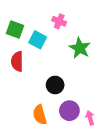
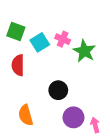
pink cross: (59, 21) -> (63, 39), moved
cyan square: (38, 40) -> (40, 42), turned 30
orange semicircle: (40, 115) -> (26, 115), moved

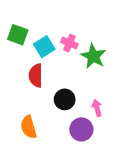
red semicircle: (18, 65) -> (36, 75), moved
pink arrow: (95, 125) -> (97, 108), moved

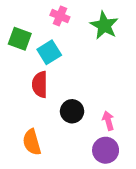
pink cross: (69, 43) -> (60, 16), moved
green star: (93, 56) -> (104, 25), moved
purple circle: (81, 129) -> (106, 150), moved

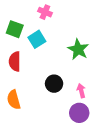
green star: (104, 25) -> (78, 49), moved
red semicircle: (40, 84) -> (15, 61), moved
orange semicircle: (32, 142) -> (14, 100), moved

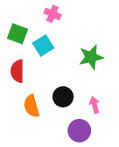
green star: (78, 49) -> (91, 57), turned 30
orange semicircle: (14, 100) -> (31, 106), moved
purple circle: (79, 113) -> (79, 131), moved

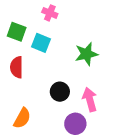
cyan square: (43, 45) -> (41, 43), turned -36
pink arrow: (95, 105) -> (90, 99), size x1.5
orange semicircle: (31, 106) -> (22, 118), moved, turned -135

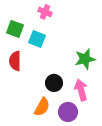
green star: (86, 54) -> (85, 59), moved
orange semicircle: (22, 118) -> (42, 107), moved

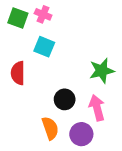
pink cross: (45, 12) -> (43, 14), moved
green square: (15, 29) -> (18, 18), moved
orange semicircle: (42, 107) -> (50, 128), turned -48

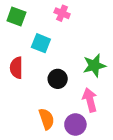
pink cross: (43, 14) -> (62, 13), moved
black circle: (65, 99) -> (58, 79), moved

